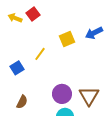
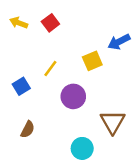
red square: (33, 14) -> (50, 23), moved
yellow square: (67, 39) -> (92, 61), moved
purple circle: (62, 94) -> (73, 96), moved

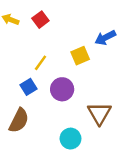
blue square: (21, 86) -> (28, 87), moved
brown semicircle: (28, 129) -> (19, 121), size x1.5

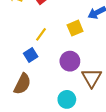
purple circle: (62, 89) -> (70, 61), moved

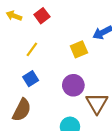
yellow line: (41, 34) -> (32, 49), moved

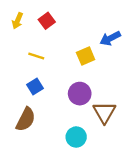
yellow arrow: (14, 16) -> (17, 21), turned -88
yellow line: (32, 49) -> (36, 56), turned 72

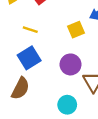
blue square: (35, 87) -> (29, 58), size x1.5

